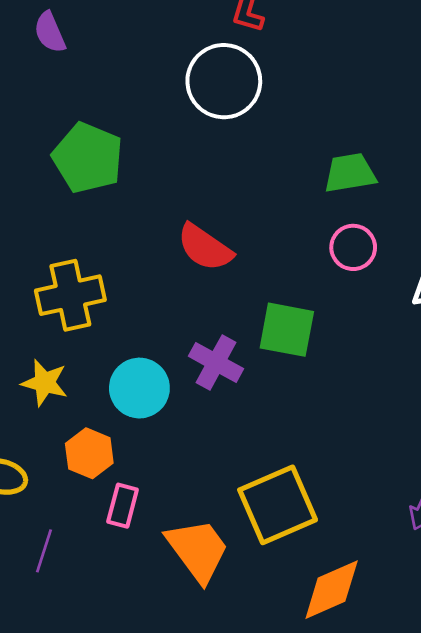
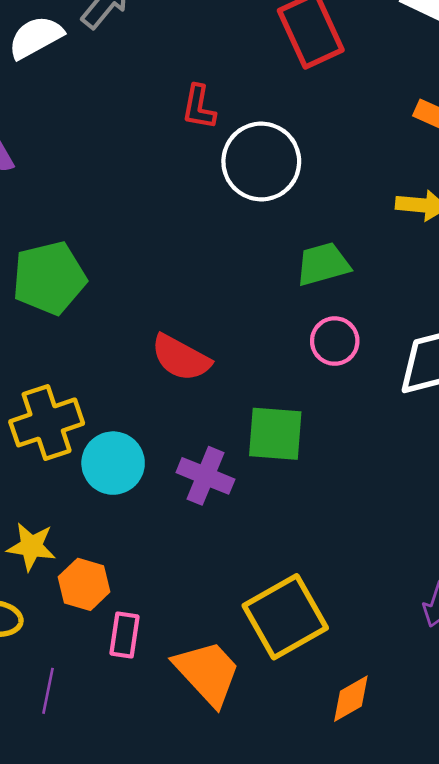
white circle: (224, 81) -> (261, 162), moved
green pentagon: (88, 158) -> (49, 278), turned -30
yellow star: (45, 383) -> (31, 546), moved
cyan circle: (139, 388) -> (113, 463), moved
orange diamond: (332, 590) -> (351, 699), size x0.7

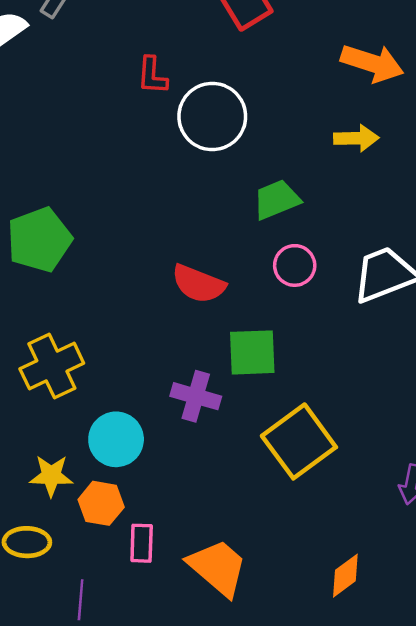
red semicircle: (181, 358) -> (198, 284), moved
cyan circle: (113, 463) -> (116, 439), moved
yellow square: (285, 617) -> (299, 441), moved

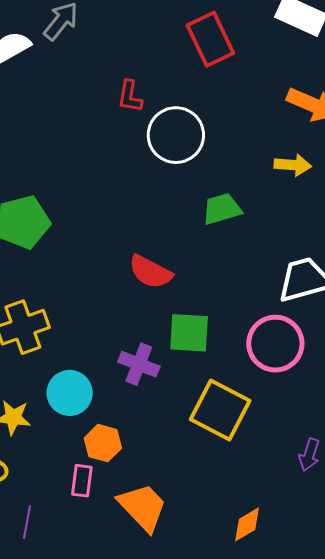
pink circle: (295, 265) -> (275, 344), moved, size x1.6
yellow square: (299, 441) -> (220, 410), turned -32
orange hexagon: (101, 503) -> (103, 443), moved

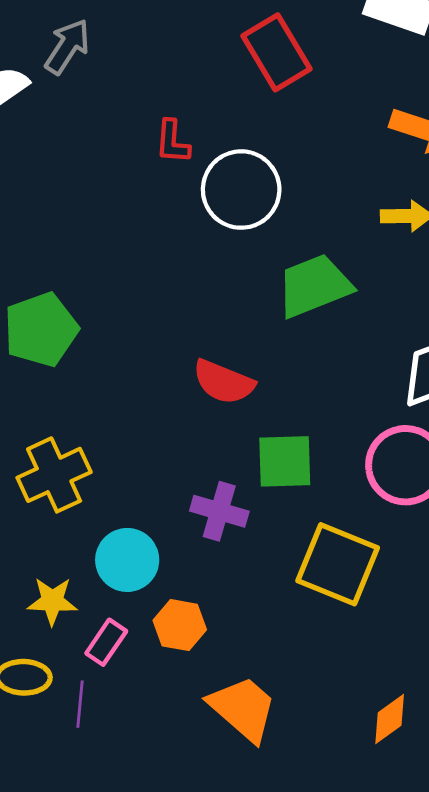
green trapezoid: (222, 209) -> (314, 286), size x1.4
pink rectangle: (82, 481) -> (106, 642), moved, turned 32
purple line: (27, 522) -> (80, 704), moved

